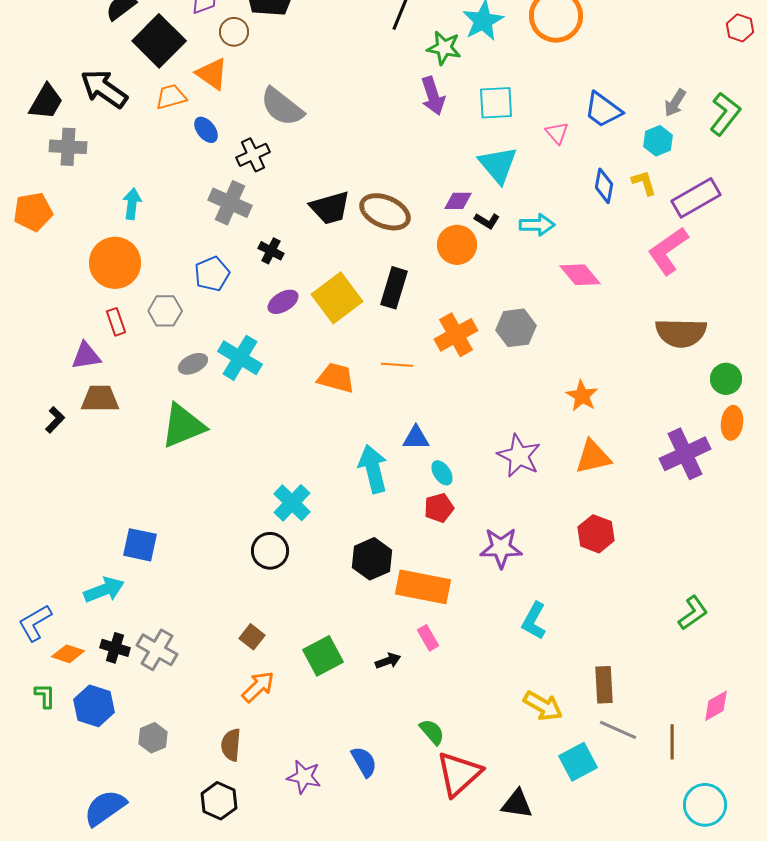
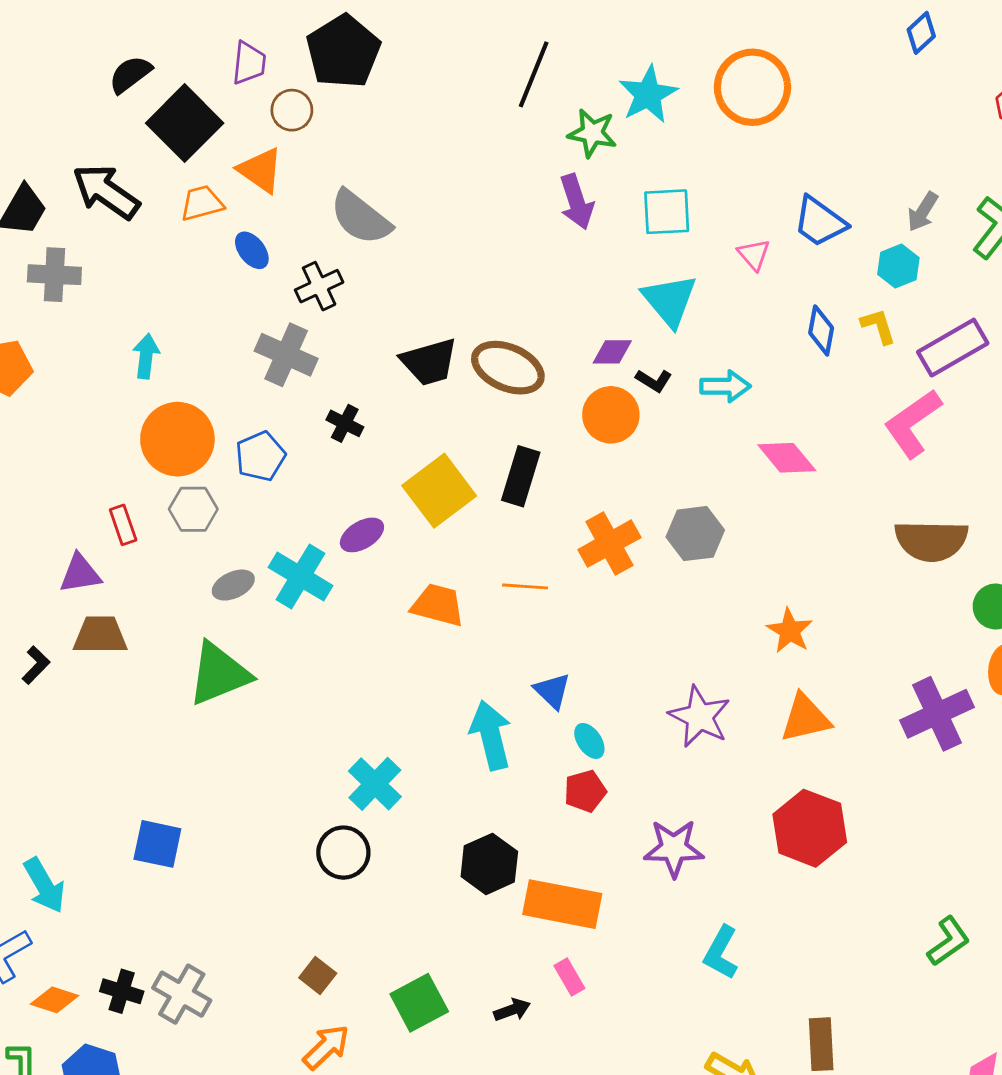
orange circle: (115, 263) -> (177, 439), moved
purple ellipse: (283, 302) -> (362, 535), moved
blue triangle: (416, 438) -> (552, 691), turned 44
red hexagon: (596, 534) -> (810, 828), size x1.4
cyan arrow: (104, 590) -> (44, 885), moved, turned 81

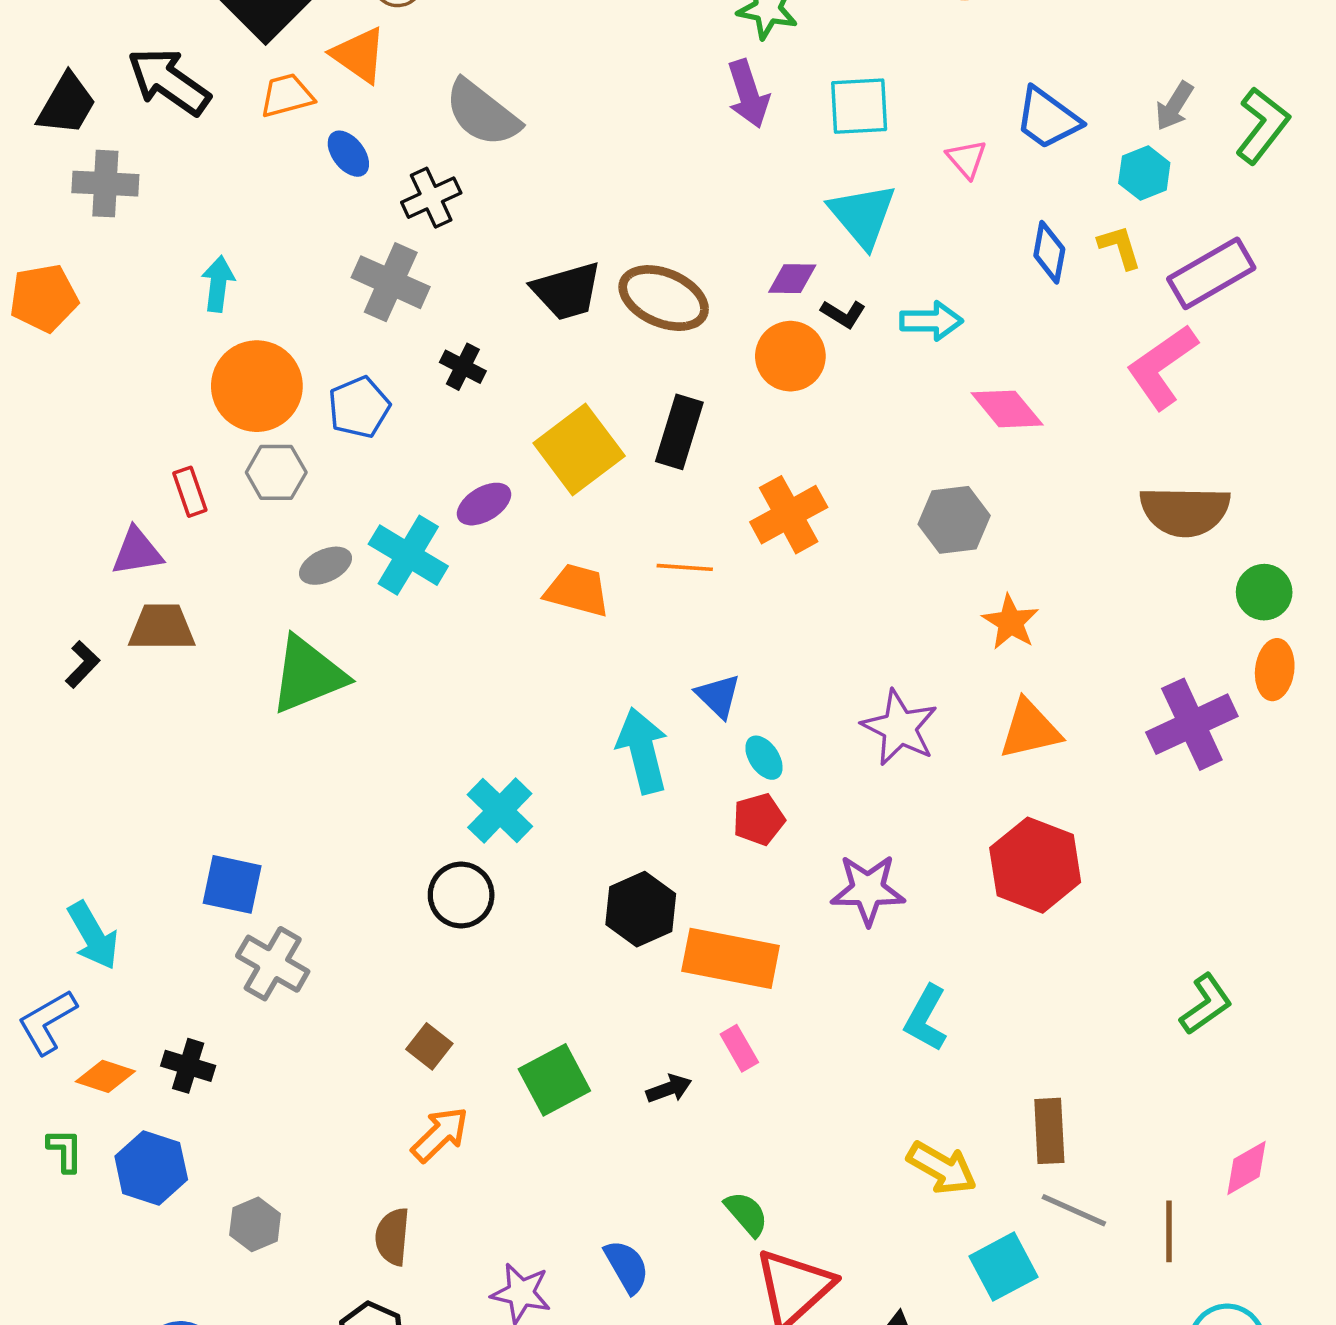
gray hexagon: (695, 534) -> (954, 520), moved
gray cross: (182, 994) -> (273, 964), moved

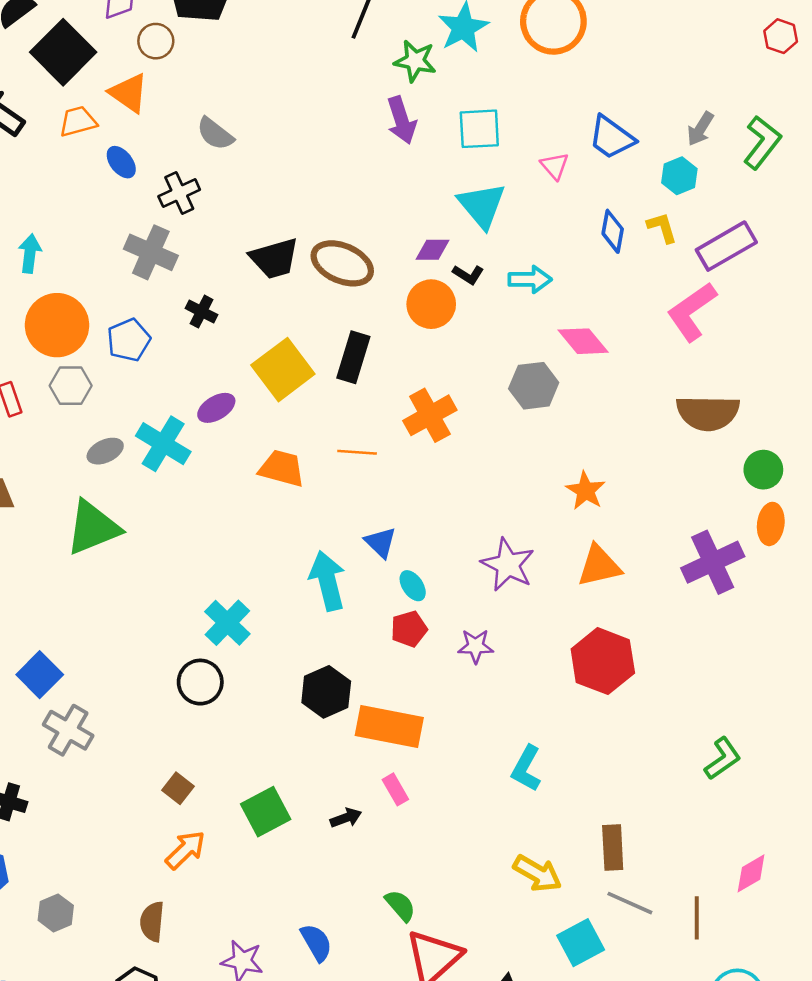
gray semicircle: (482, 113) -> (215, 134), size x0.7
gray hexagon: (954, 520) -> (534, 386), moved
blue square: (232, 884) -> (40, 675), turned 33
purple star: (868, 890) -> (476, 646), moved, size x0.7

